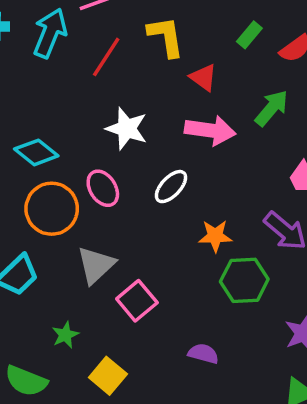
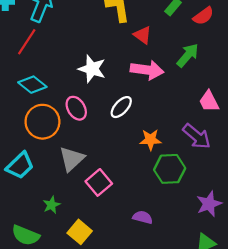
red line: (106, 57) -> (27, 42), moved

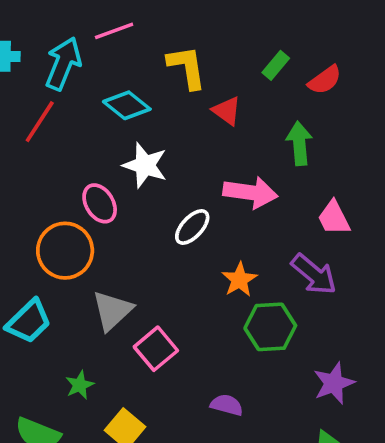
green arrow: (188, 55) -> (299, 143), turned -45
pink arrow: (147, 70) -> (250, 192), moved
cyan diamond: (32, 85) -> (127, 105), moved
pink ellipse: (76, 108) -> (100, 203), moved
orange star: (150, 140) -> (239, 280), turned -30

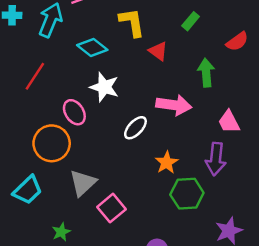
red semicircle: (325, 80) -> (237, 42), moved
red line: (40, 122) -> (35, 76), moved
purple arrow: (314, 274) -> (216, 159), turned 56

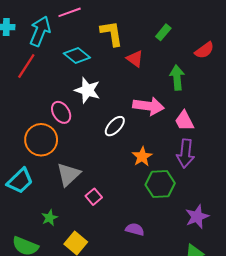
red line: (35, 76) -> (26, 66), moved
pink trapezoid: (229, 122) -> (184, 121), moved
pink square: (111, 208) -> (94, 197), size x0.7

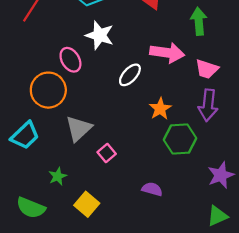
pink trapezoid: (184, 121) -> (207, 69), turned -45

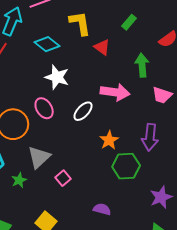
pink ellipse: (70, 60) -> (44, 108), moved
pink trapezoid: (207, 69) -> (162, 95), moved
green star: (58, 176) -> (19, 180), moved

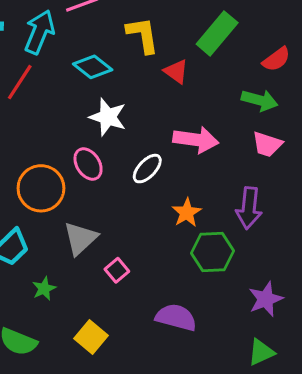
green rectangle: (129, 22) -> (217, 33), size x1.8
green arrow: (142, 65) -> (260, 100), moved, turned 110
green star: (19, 180) -> (44, 288), moved
purple semicircle: (102, 209) -> (176, 317), size x1.5

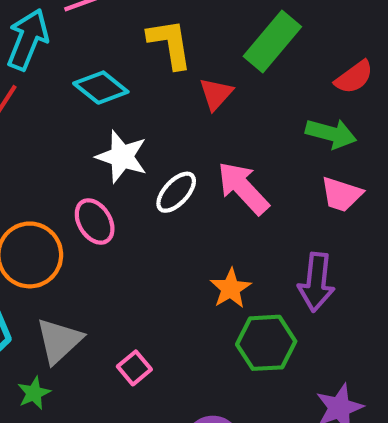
red triangle: (176, 71) -> (216, 94), turned 36
pink arrow: (196, 140) -> (243, 188), turned -141
white ellipse: (147, 169) -> (176, 192), moved
gray triangle: (80, 238) -> (59, 341), moved

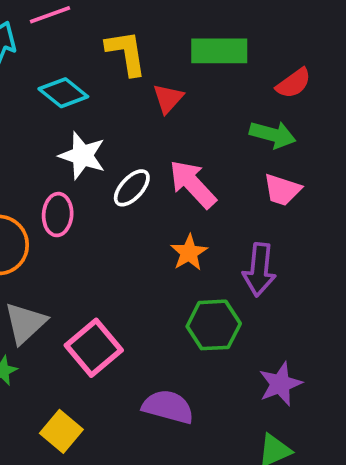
green rectangle: (272, 42) -> (219, 51), turned 50
pink ellipse: (95, 221) -> (58, 215), turned 36
orange star: (231, 288) -> (189, 253), moved
pink square: (134, 368) -> (94, 348), size x1.8

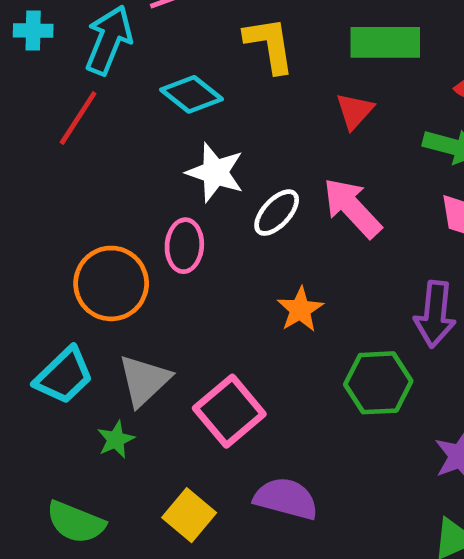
red triangle: (168, 98) -> (355, 111), moved
orange star: (189, 253) -> (300, 309), moved
purple semicircle: (168, 407) -> (286, 499), moved

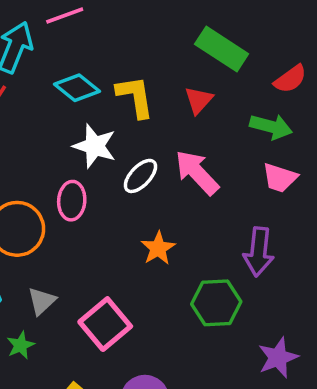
green rectangle: (385, 42) -> (222, 49), turned 33
yellow L-shape: (269, 45) -> (135, 97), moved
gray triangle: (144, 380) -> (42, 301), size x0.7

